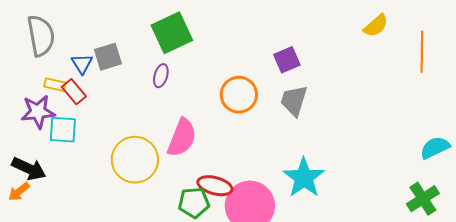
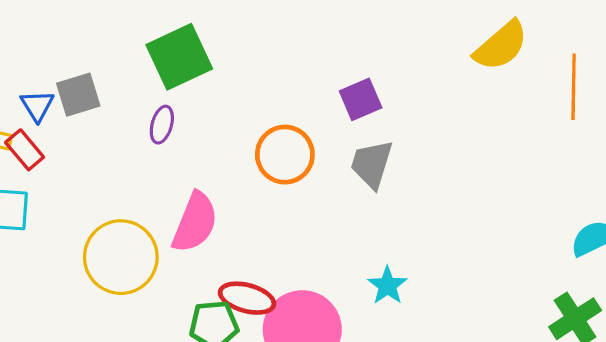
yellow semicircle: (376, 26) -> (501, 46), size x1.4
cyan star: (304, 178) -> (387, 286), size x0.6

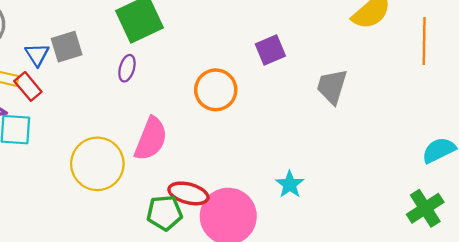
gray trapezoid: (372, 164) -> (332, 86), moved

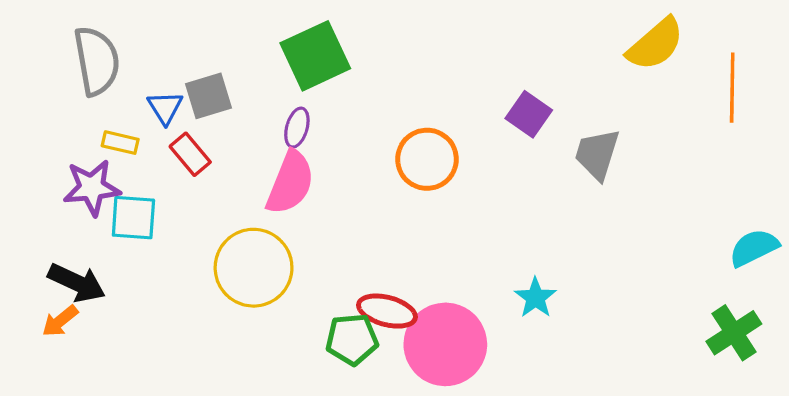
purple square: (270, 50) -> (529, 114), moved, turned -32
red rectangle: (28, 86) -> (190, 154), moved
pink semicircle: (151, 139) -> (290, 183), moved

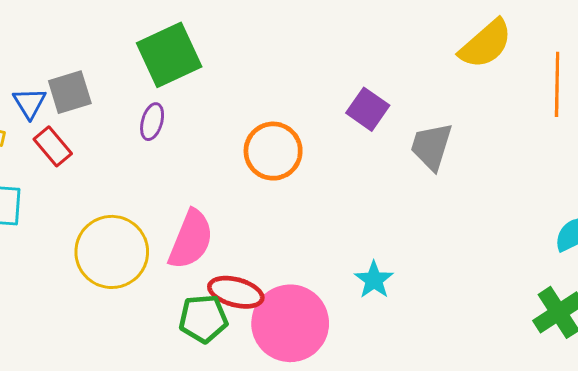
pink semicircle: (290, 183) -> (191, 240), moved

